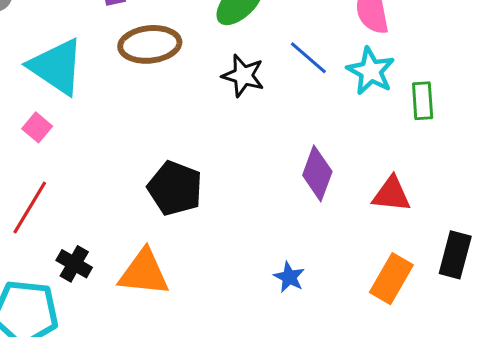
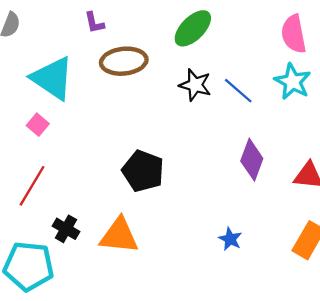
blue line: (308, 58) -> (238, 91), moved

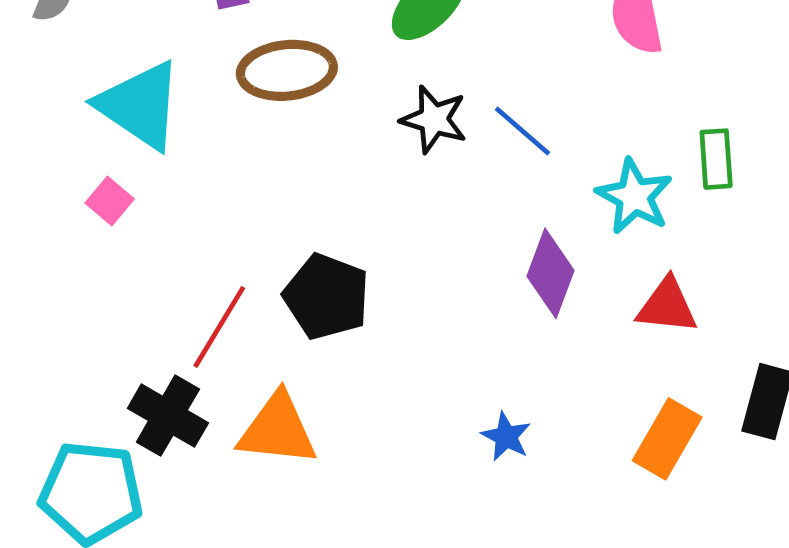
cyan star: (293, 82) -> (634, 196), moved
red line: (32, 186) -> (219, 327), moved
black cross: (66, 229) -> (168, 416), size x1.4

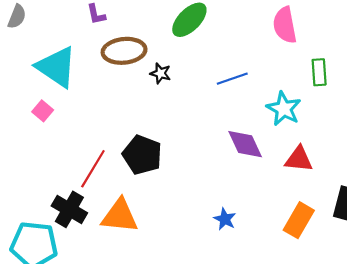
black star: (434, 119) -> (160, 73), moved, size x0.7
blue line: (522, 131) -> (232, 79), turned -60
green rectangle: (716, 159) -> (319, 72), moved
purple diamond: (550, 273) -> (245, 144), turned -45

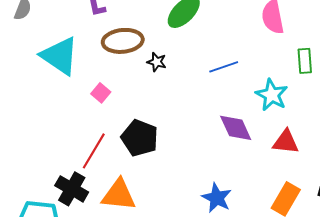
pink square: (43, 111) -> (101, 93), moved
blue star: (225, 219) -> (217, 198), size x1.4

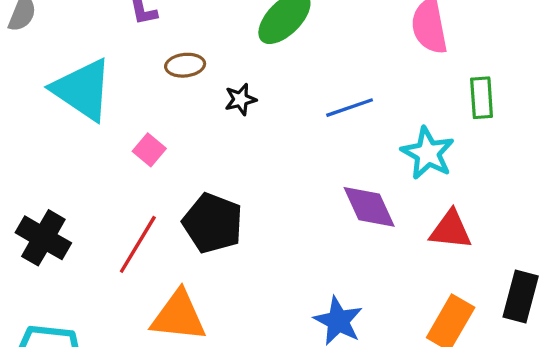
brown ellipse: (123, 41) -> (185, 65), size x0.6
black star: (157, 62) -> (240, 99), turned -30
black cross: (72, 189) -> (43, 238), moved

